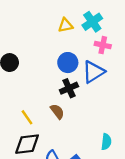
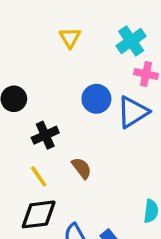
yellow triangle: (65, 25) -> (70, 38), moved, turned -49
black cross: (69, 88) -> (45, 135), moved

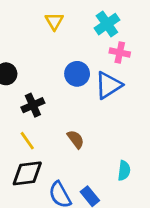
brown semicircle: (82, 168) -> (76, 139), moved

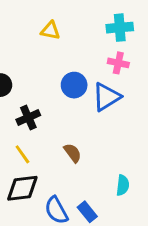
yellow triangle: (54, 21) -> (50, 31), turned -48
cyan cross: (107, 24) -> (120, 28), moved, turned 30

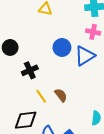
yellow line: (22, 154) -> (41, 96), moved

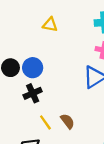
blue circle: (62, 47) -> (33, 68), moved

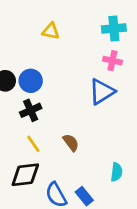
yellow line: (45, 122) -> (33, 144), moved

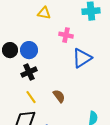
pink cross: (112, 61) -> (66, 35), moved

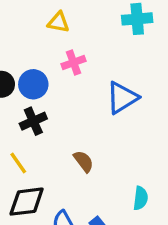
pink cross: (66, 35) -> (73, 62), moved, turned -32
yellow line: (31, 97) -> (18, 163), moved

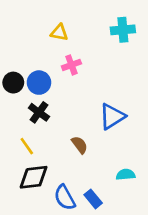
blue triangle: (122, 98) -> (112, 116), moved
black cross: (33, 121) -> (39, 112), turned -30
cyan semicircle: (141, 198) -> (126, 175), turned -102

